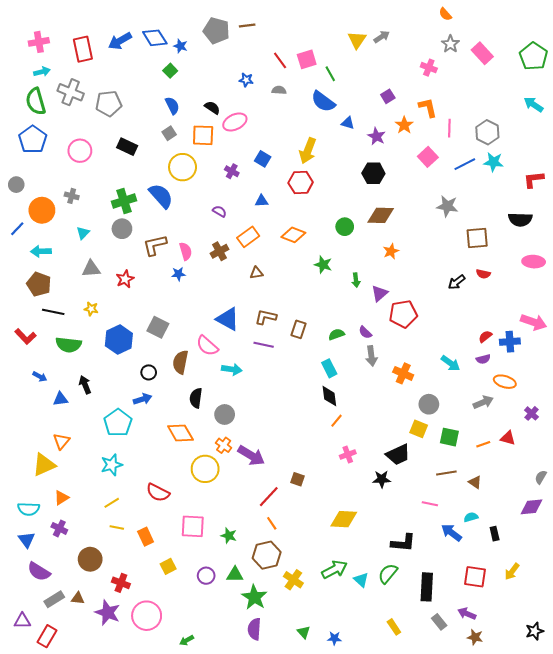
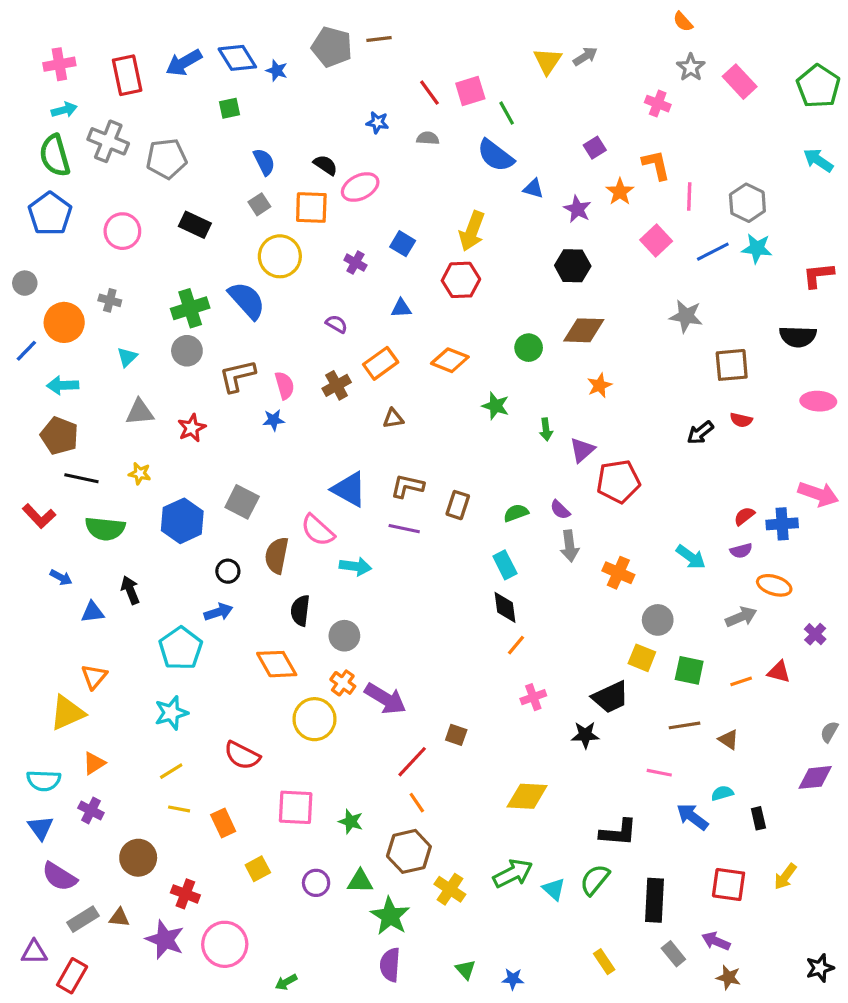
green square: (170, 71) -> (229, 108), moved, turned 32

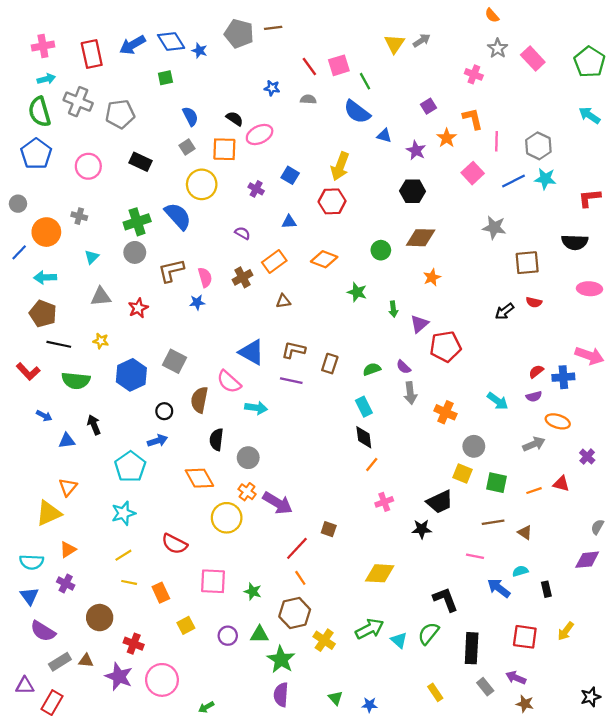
black L-shape: (618, 833) -> (445, 599), turned -116

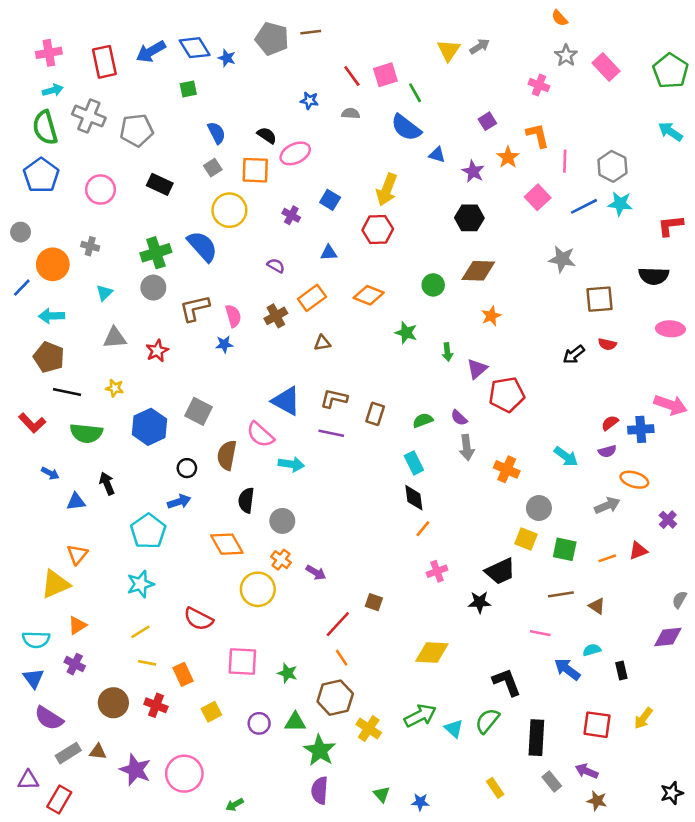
red triangle: (561, 484) -> (638, 551), turned -36
purple arrow: (278, 503) -> (316, 573), size x0.6
red cross: (134, 644) -> (156, 705), moved

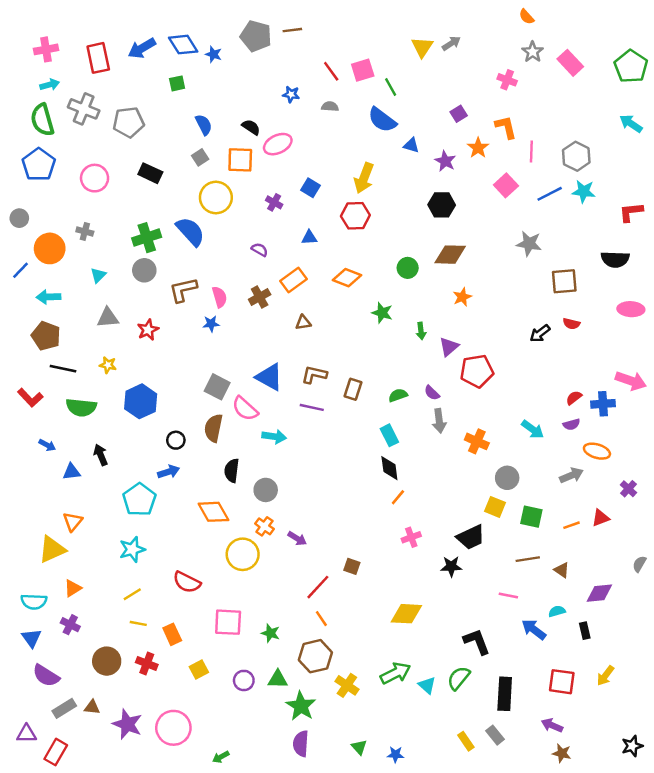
gray square: (198, 411) -> (217, 387), moved
purple diamond: (668, 637) -> (599, 593), moved
gray rectangle: (552, 781) -> (495, 735), moved

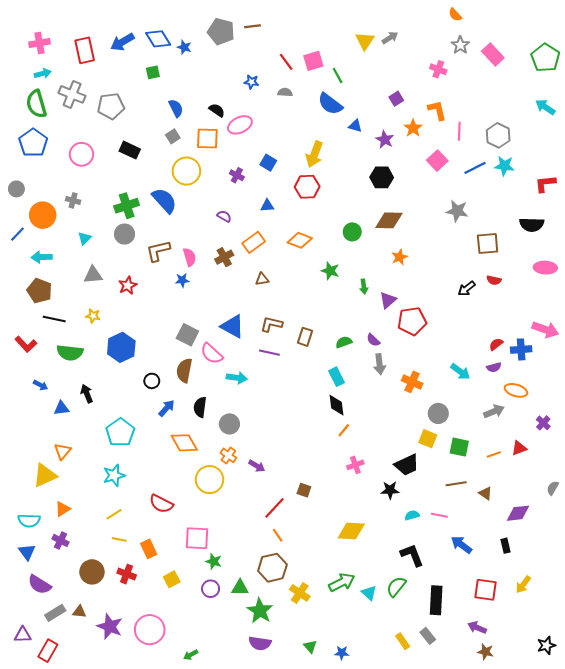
blue arrow: (169, 472) -> (166, 408), moved, turned -30
cyan semicircle: (557, 611) -> (412, 515), moved
green star: (270, 633) -> (214, 561), moved
purple semicircle: (301, 744) -> (260, 643), turned -85

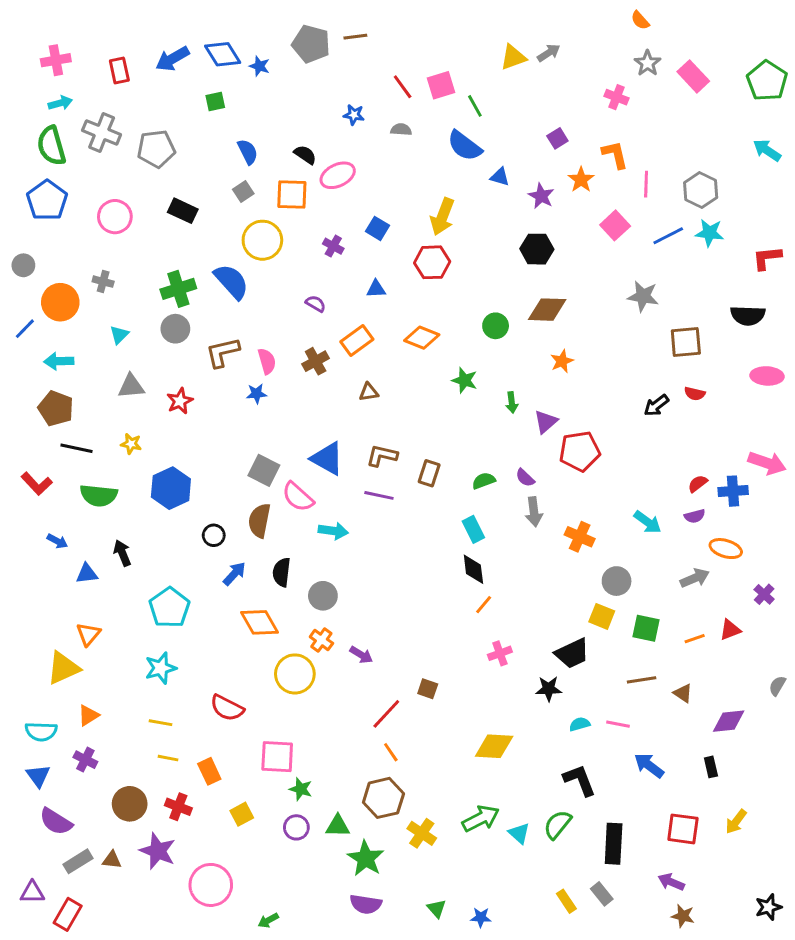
yellow triangle: (365, 41) -> (513, 57), turned 36
red rectangle: (85, 50) -> (119, 71), size x0.7
yellow line: (114, 514) -> (161, 723), turned 42
purple star: (110, 626) -> (158, 851), moved

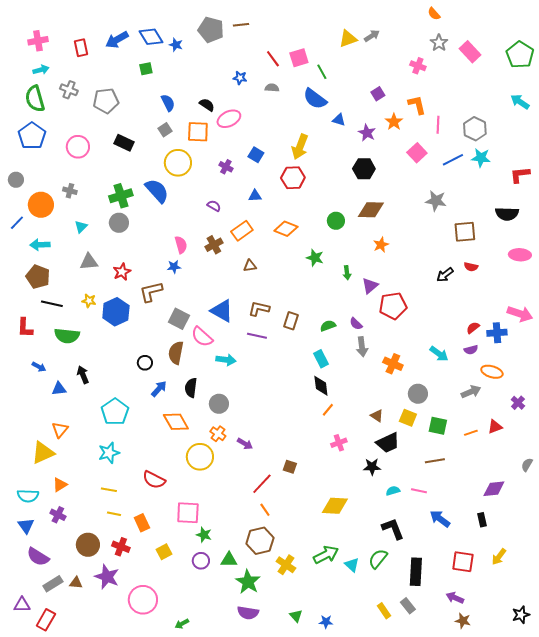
gray cross: (102, 133) -> (69, 90), size x0.7
brown L-shape: (223, 352) -> (151, 292), moved
red L-shape: (37, 484) -> (25, 328), turned 45
blue hexagon: (171, 488) -> (116, 312), moved
brown triangle: (683, 693) -> (377, 416), moved

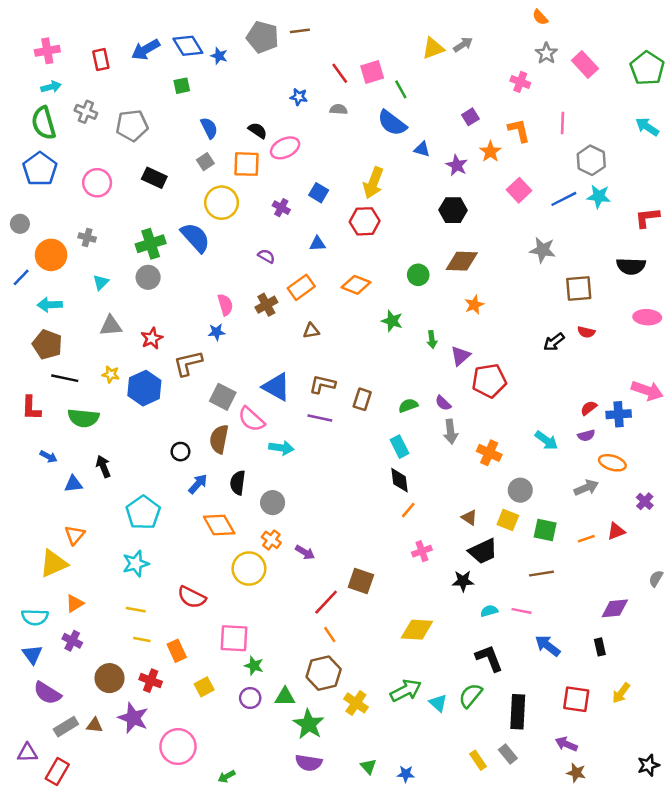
pink line: (438, 125) -> (563, 123), moved
brown square: (290, 467) -> (361, 581), size x1.5

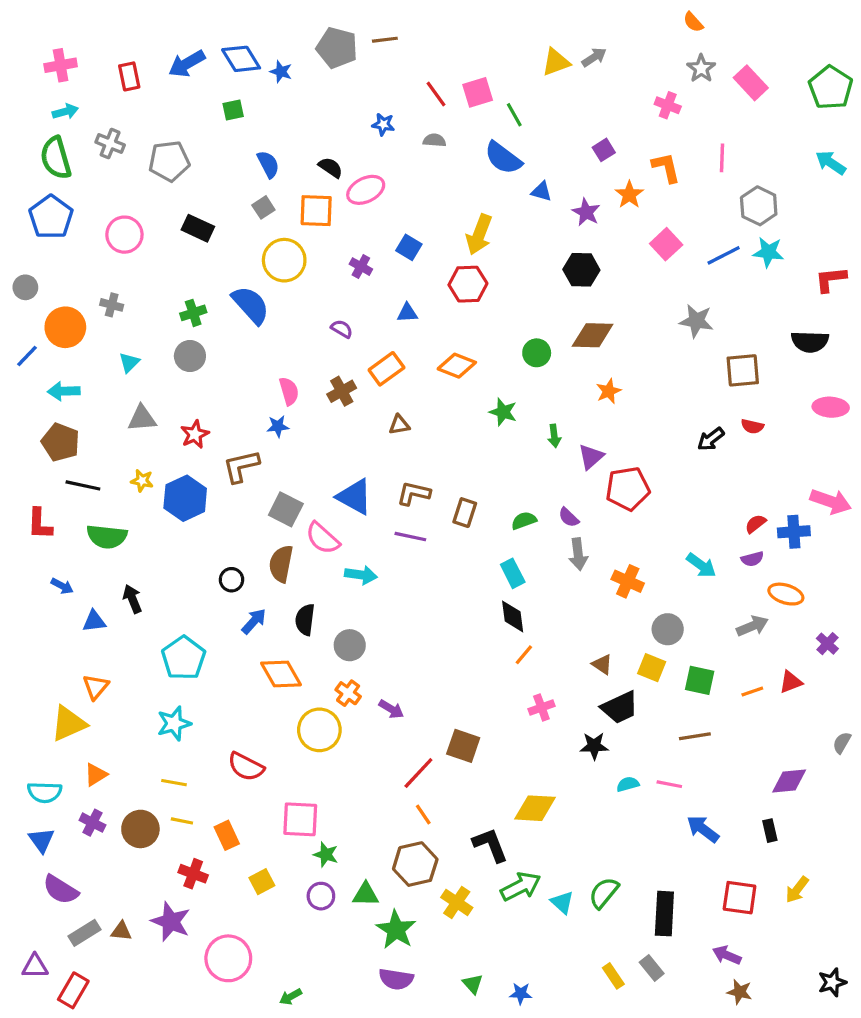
green cross: (151, 244) -> (193, 313), size x0.7
black L-shape: (489, 658) -> (490, 845), moved
brown circle: (110, 678) -> (140, 829), moved

